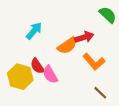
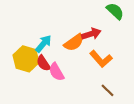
cyan arrow: (34, 31) -> (43, 44), moved
yellow hexagon: (20, 77) -> (26, 59), moved

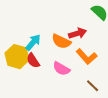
orange semicircle: (74, 43) -> (61, 41), turned 60
pink semicircle: (56, 72) -> (61, 69), moved, turned -30

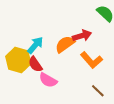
orange semicircle: (61, 41) -> (65, 44), turned 120
pink semicircle: (61, 69) -> (48, 80), moved

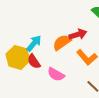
pink semicircle: (48, 80) -> (56, 74), moved

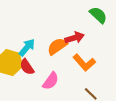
pink semicircle: (56, 74) -> (51, 81), turned -84

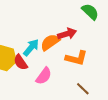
cyan arrow: (27, 47) -> (31, 48), moved
orange L-shape: (84, 63) -> (76, 58), turned -35

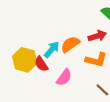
red arrow: (67, 34) -> (97, 36), moved

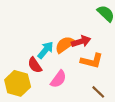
red arrow: (97, 36) -> (81, 41), moved
yellow hexagon: (25, 60) -> (18, 83), moved

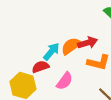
red semicircle: (35, 65) -> (40, 67), turned 105

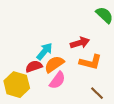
orange semicircle: (71, 46) -> (54, 64), moved

